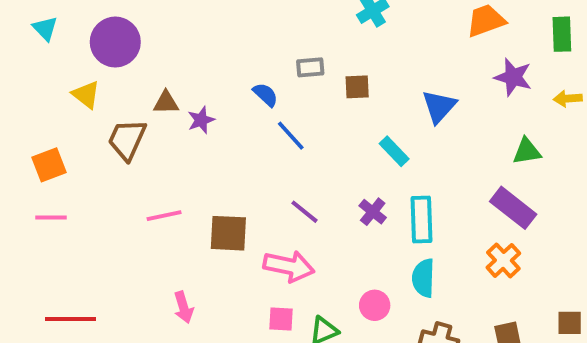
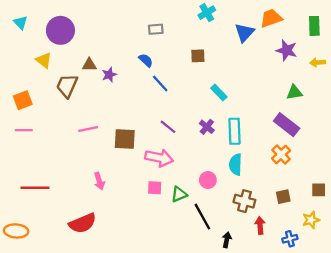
gray rectangle: (310, 67) -> (156, 29), moved
blue triangle: (439, 106) -> (244, 33), moved

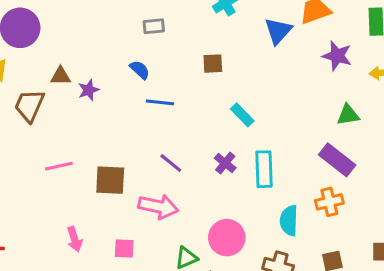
blue line: (160, 84) -> (160, 102), turned -42
orange cross: (281, 155) -> (329, 202), turned 30
cyan semicircle: (236, 164) -> (289, 221), moved
pink circle: (208, 180) -> (227, 238), size x1.5
pink square: (155, 188) -> (124, 248), moved

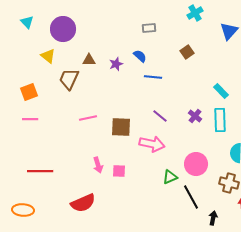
brown square: (213, 64) -> (187, 52), turned -32
purple star: (88, 90) -> (116, 64), moved
cyan rectangle: (242, 115) -> (221, 91), moved
pink square: (124, 248) -> (119, 171), moved

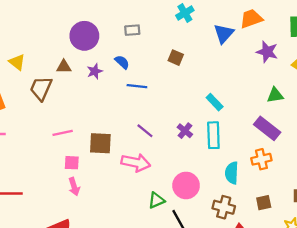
purple circle: (63, 29) -> (84, 36), moved
brown square: (187, 52) -> (176, 58), turned -32
pink square: (119, 171) -> (72, 163), moved

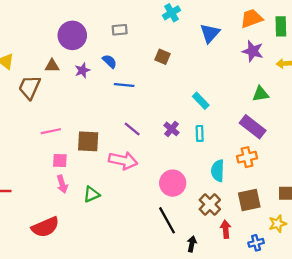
orange trapezoid: (251, 19) -> (252, 18), moved
cyan rectangle: (213, 135) -> (200, 133), size x0.6
green triangle: (156, 200) -> (91, 194), moved
brown square: (264, 203) -> (249, 200), size x1.5
brown cross: (224, 207) -> (210, 204), turned 30

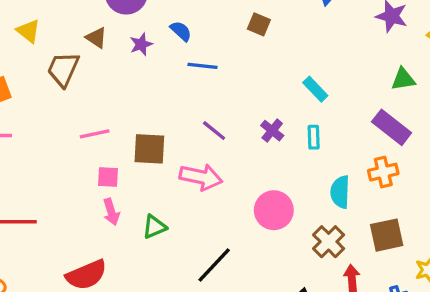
brown triangle: (52, 66) -> (96, 38), turned 35
black line: (167, 220) -> (214, 265), moved, turned 72

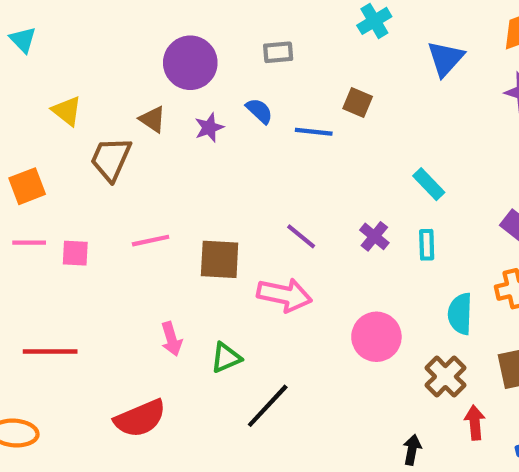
blue line: (202, 66) -> (314, 132), moved
pink square: (108, 177) -> (75, 253), moved
black line: (214, 265) -> (268, 406), moved

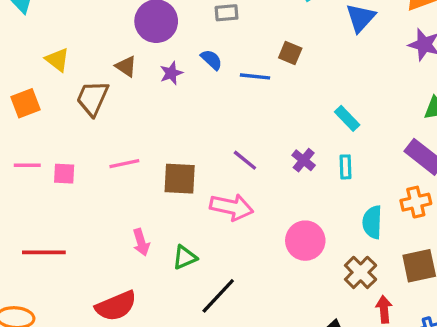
orange square: (27, 186) -> (26, 103), moved

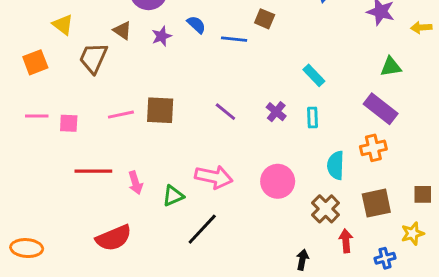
brown square: (180, 179) -> (160, 110), moved
pink arrow: (232, 207) -> (214, 177), moved
red line: (44, 252) -> (93, 171), moved

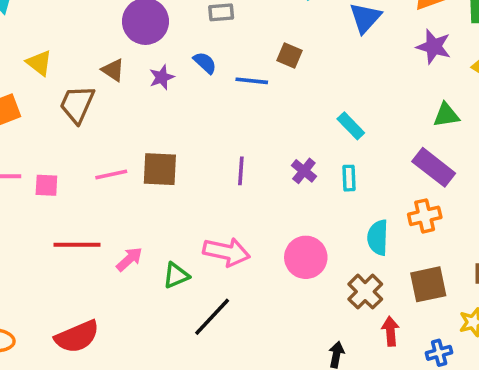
purple line: (225, 112) -> (241, 171), turned 55
pink arrow: (135, 183) -> (129, 259), turned -115
red semicircle: (114, 238) -> (77, 337), moved

